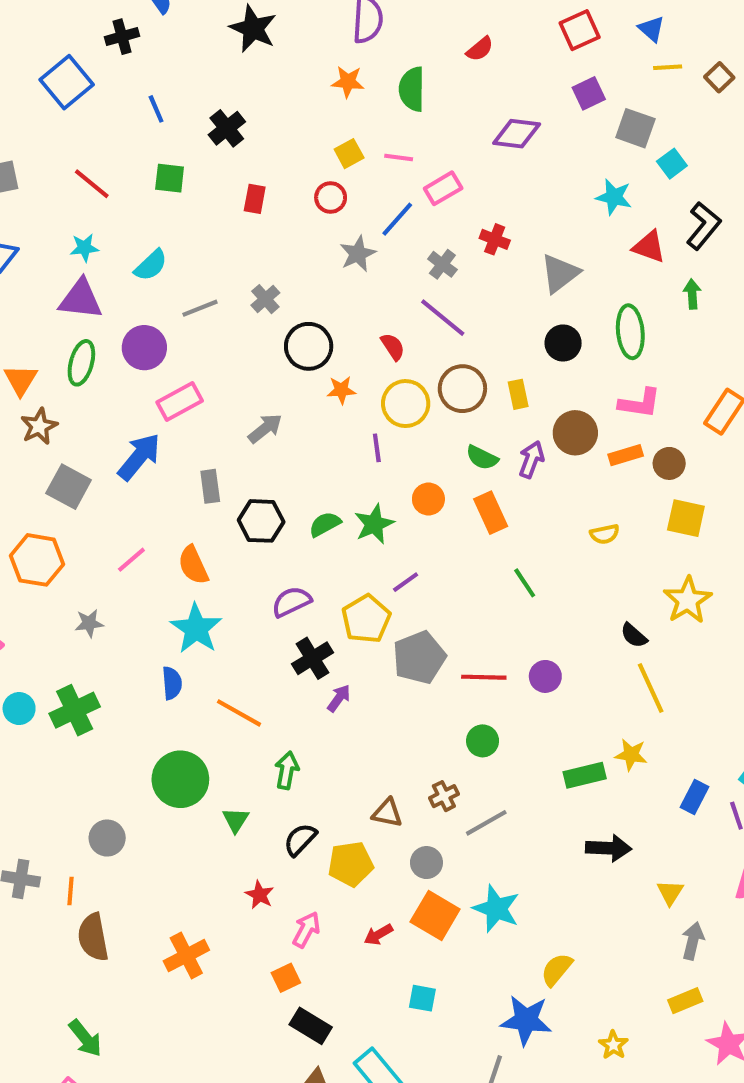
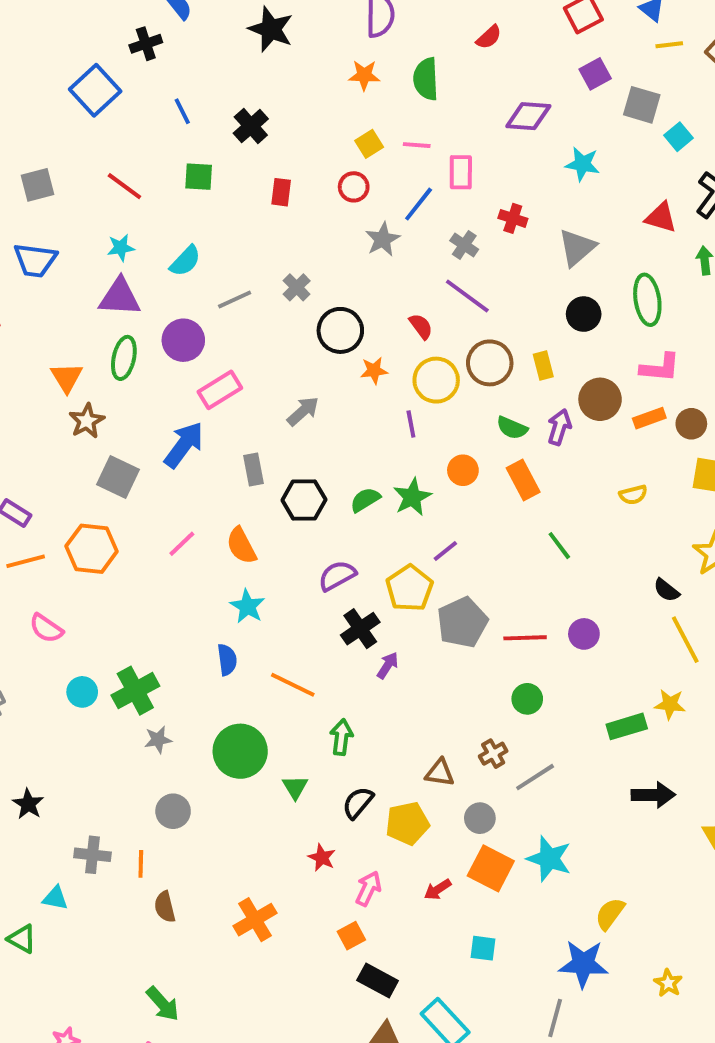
pink rectangle: (443, 188) -> (461, 172), turned -56
cyan star: (614, 197) -> (582, 164), moved
gray star: (89, 623) -> (158, 740), moved
cyan star: (196, 629) -> (247, 606), size x0.7
brown semicircle: (93, 937) -> (165, 907), size x0.7

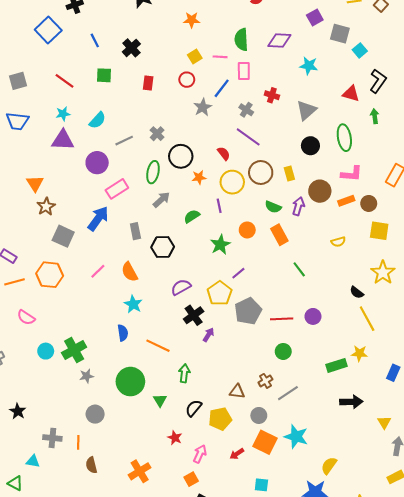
green semicircle: (426, 79) -> (241, 40), moved
green ellipse: (124, 358) -> (153, 172), moved
green semicircle: (365, 500) -> (192, 216), moved

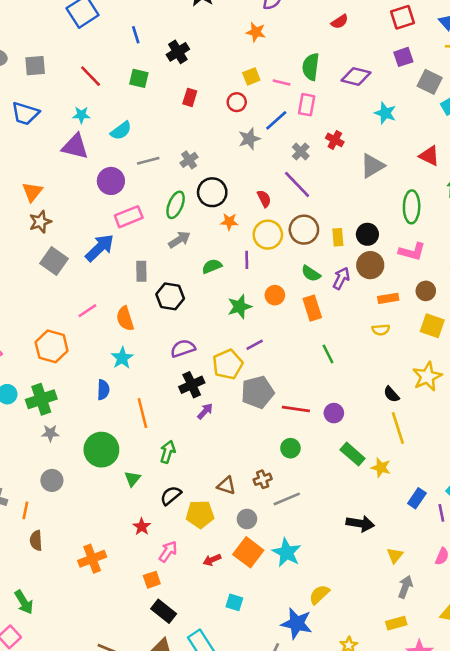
black circle: (310, 146) -> (367, 234), moved
orange rectangle: (346, 201) -> (388, 298), moved
orange hexagon: (50, 275) -> (52, 346), moved
orange line: (158, 346) -> (142, 413), turned 40
green rectangle: (337, 365) -> (353, 454), moved, turned 48

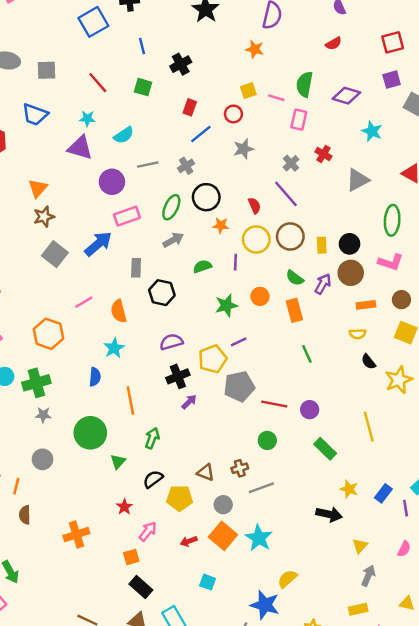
blue line: (276, 120) -> (201, 134), moved
black semicircle: (391, 394) -> (368, 362), moved
yellow star: (381, 468) -> (349, 489), moved

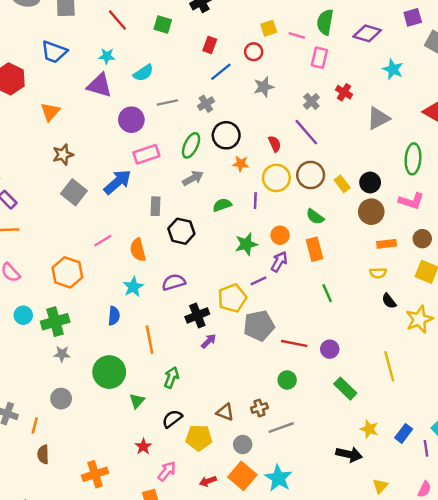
orange triangle: (38, 188) -> (50, 112), moved
yellow rectangle: (322, 245) -> (342, 184), turned -35
purple arrow: (323, 284) -> (279, 262), moved
purple semicircle: (171, 342) -> (174, 282), moved

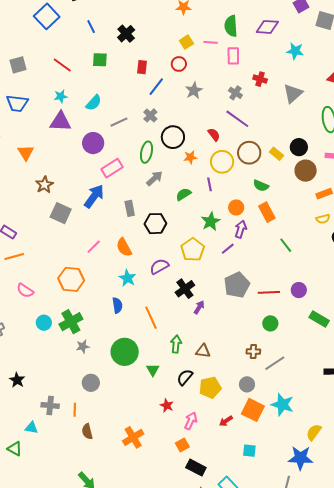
yellow pentagon: (232, 298) -> (193, 250), moved
brown cross: (259, 408) -> (253, 351), turned 32
brown triangle: (225, 412) -> (203, 351), moved

